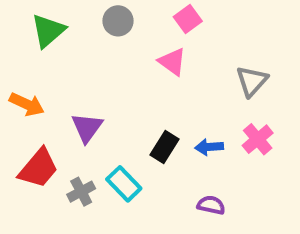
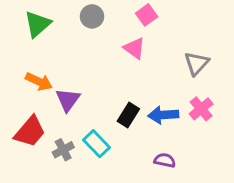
orange arrow: (27, 104) -> (39, 82), moved
blue arrow: (209, 147) -> (163, 115), size x1.4

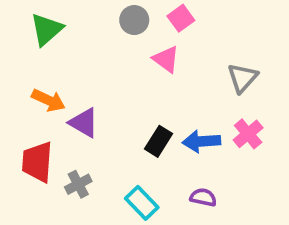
gray circle: (92, 16) -> (134, 20), moved
purple triangle: (68, 100) -> (84, 123), turned -36
red trapezoid: (30, 132) -> (37, 162), turned 144
cyan rectangle: (97, 144) -> (142, 203), moved

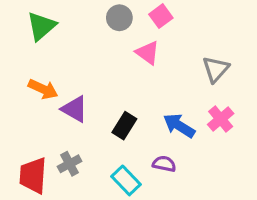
black rectangle: (158, 141) -> (124, 126), moved
blue arrow: (201, 141) -> (179, 126), turned 36
red trapezoid: (37, 162) -> (33, 175), moved
purple semicircle: (203, 197) -> (164, 164), moved

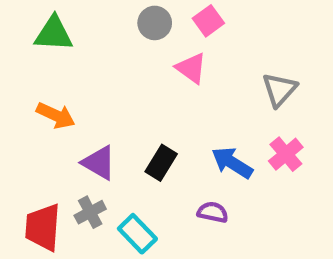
green triangle: (41, 26) -> (54, 34), turned 44
purple triangle: (75, 109) -> (99, 163), moved
cyan rectangle: (126, 180) -> (137, 234), moved

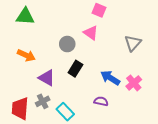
pink square: (208, 21) -> (99, 10), turned -32
gray circle: (155, 23) -> (67, 44), moved
pink cross: (286, 154) -> (134, 83), moved
black rectangle: (161, 163) -> (75, 69), moved

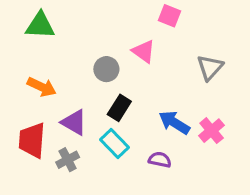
pink square: (99, 10) -> (169, 16), moved
red trapezoid: (20, 109) -> (32, 140), moved
cyan rectangle: (65, 112) -> (114, 144), moved

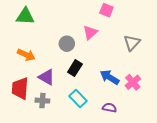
pink triangle: (144, 51) -> (90, 33), turned 42
cyan rectangle: (114, 144) -> (78, 99), moved
gray cross: (68, 160) -> (42, 101), turned 32
purple semicircle: (160, 160) -> (109, 108), moved

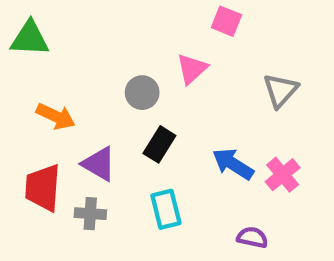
green triangle: (25, 16) -> (30, 39), moved
cyan rectangle: (78, 99) -> (166, 209), turned 30
purple semicircle: (109, 108) -> (252, 237), moved

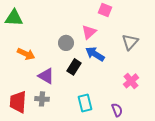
blue arrow: (233, 164) -> (95, 54), moved
red trapezoid: (43, 188) -> (18, 102), moved
cyan rectangle: (166, 209) -> (85, 103), moved
purple semicircle: (252, 237) -> (117, 110), turned 56

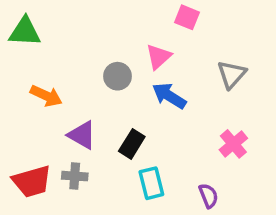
black rectangle: (74, 67) -> (132, 144), moved
red trapezoid: (18, 102) -> (32, 181), turned -110

